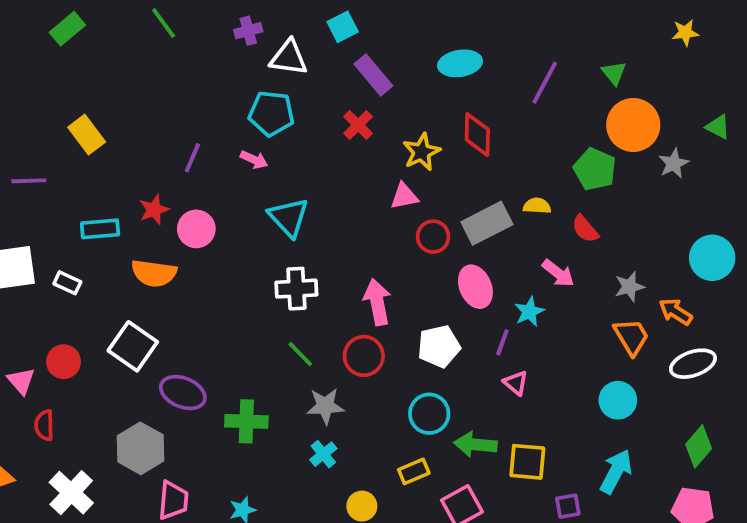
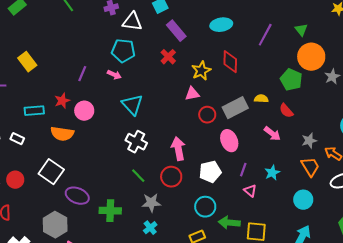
white cross: (296, 289) -> (136, 142), turned 30
cyan star: (529, 312) -> (272, 173), moved

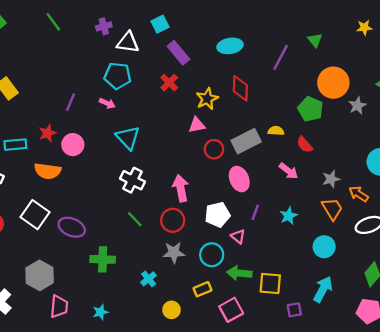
green triangle: (301, 30) -> (315, 40), moved
pink triangle: (250, 191) -> (238, 236), moved
purple ellipse: (77, 196) -> (72, 227), moved
gray star: (151, 203) -> (174, 252), moved

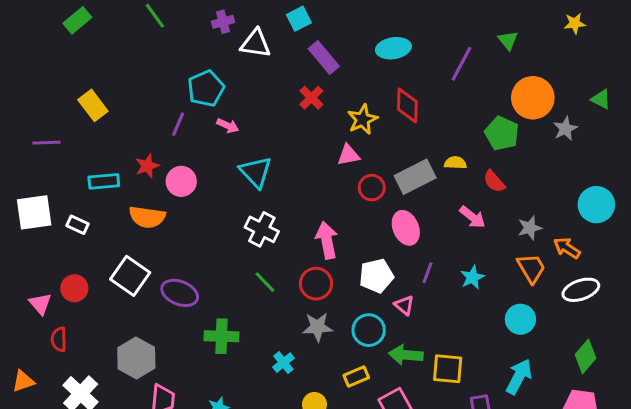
cyan pentagon: (118, 76) -> (206, 88), moved, turned -30

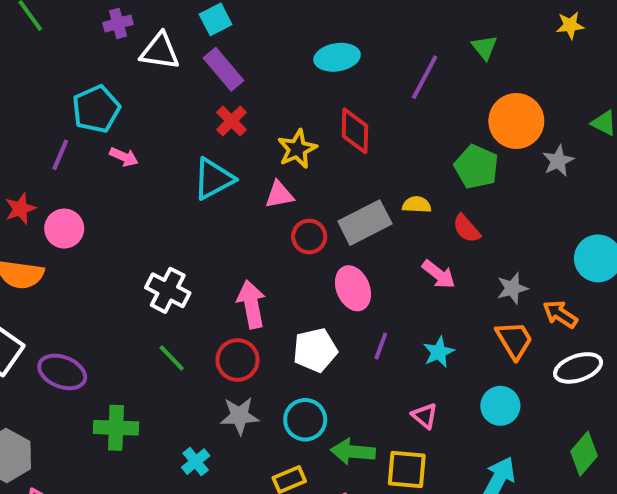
purple rectangle: (324, 57) -> (224, 69), moved
cyan triangle: (256, 172) -> (214, 179), moved, turned 45
pink triangle: (404, 305) -> (425, 416), moved

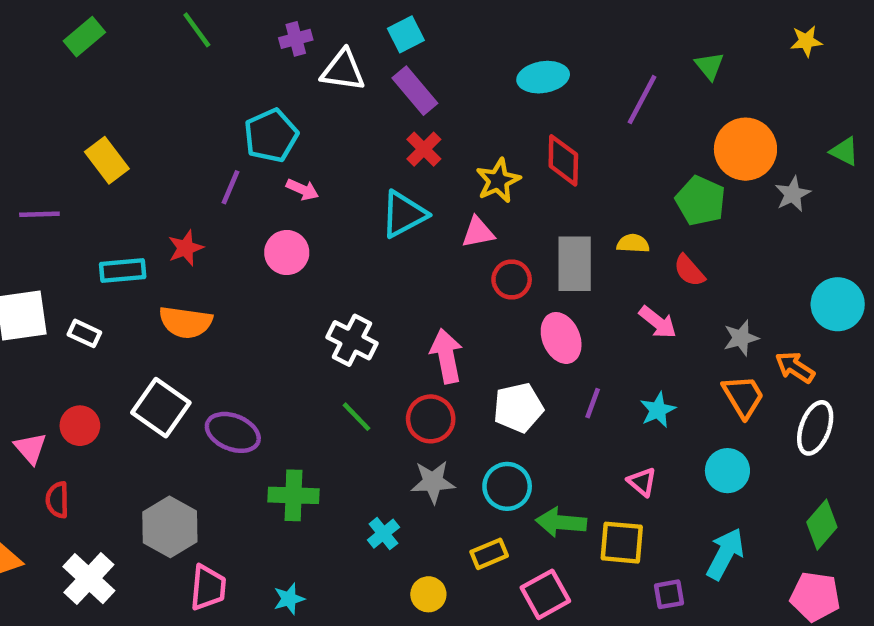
gray rectangle: (365, 223) -> (575, 264), turned -63
pink circle: (64, 229) -> (287, 253), moved
white ellipse: (578, 368) -> (815, 428), turned -51

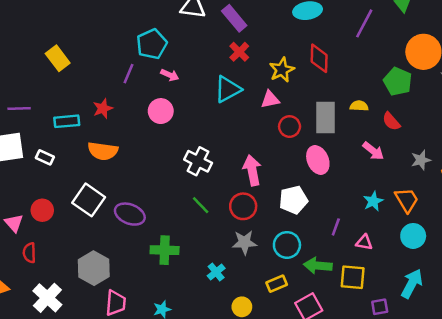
purple line: (39, 214) -> (19, 108), moved
orange trapezoid: (743, 396) -> (407, 200), moved
purple line: (593, 403) -> (336, 227), moved
pink triangle: (642, 482) -> (364, 242), turned -30

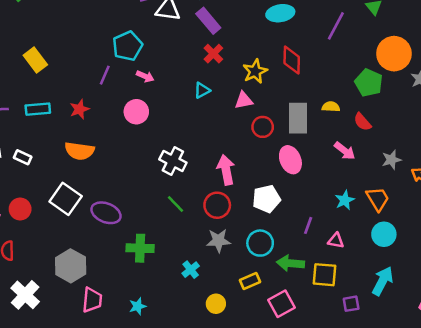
cyan triangle: (228, 89) -> (202, 90), size x0.6
cyan rectangle: (67, 121) -> (38, 109), moved

